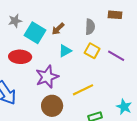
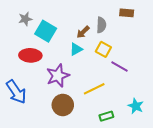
brown arrow: (58, 29) -> (83, 32), moved
purple line: (116, 56) -> (119, 67), moved

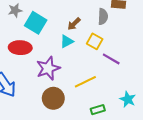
gray semicircle: (101, 25) -> (103, 17), moved

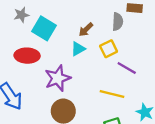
yellow square: (95, 41) -> (109, 49), turned 35
yellow line: (85, 82) -> (112, 94), moved, turned 40

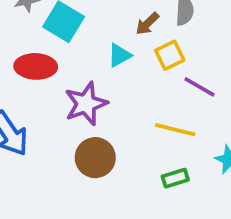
brown arrow: (86, 30) -> (147, 24), moved

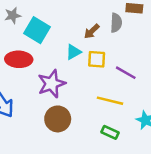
yellow square: (170, 55) -> (97, 59), moved, turned 30
green rectangle: (175, 178) -> (110, 132), turned 42

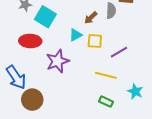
purple line: (126, 73) -> (119, 52), turned -60
brown circle: (58, 119) -> (32, 100), moved

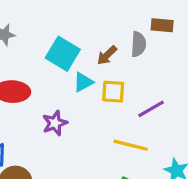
cyan square: (45, 17) -> (63, 54), moved
purple star: (57, 61) -> (55, 123), size x0.7

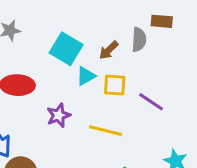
purple line: (151, 109) -> (151, 102), turned 64
yellow line: (131, 145) -> (106, 131), moved

